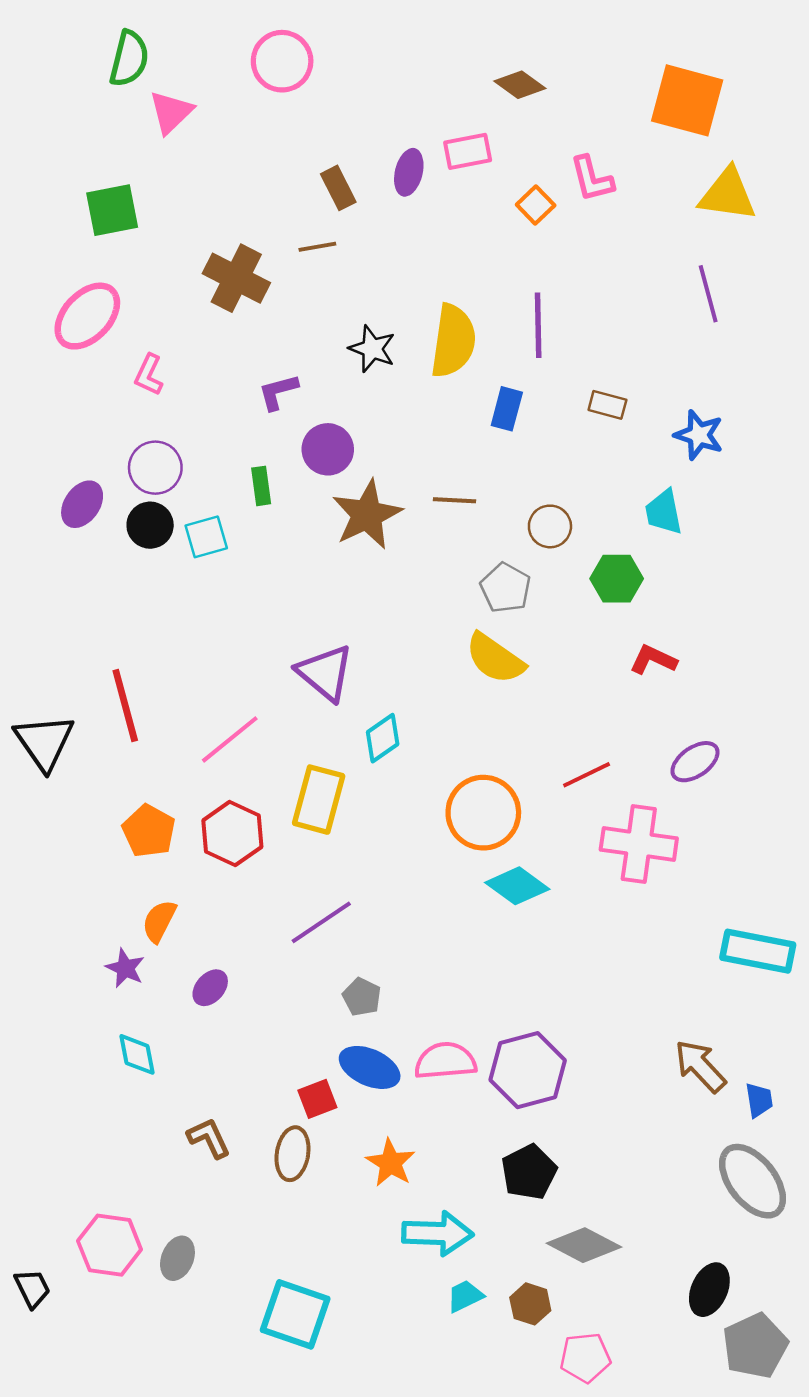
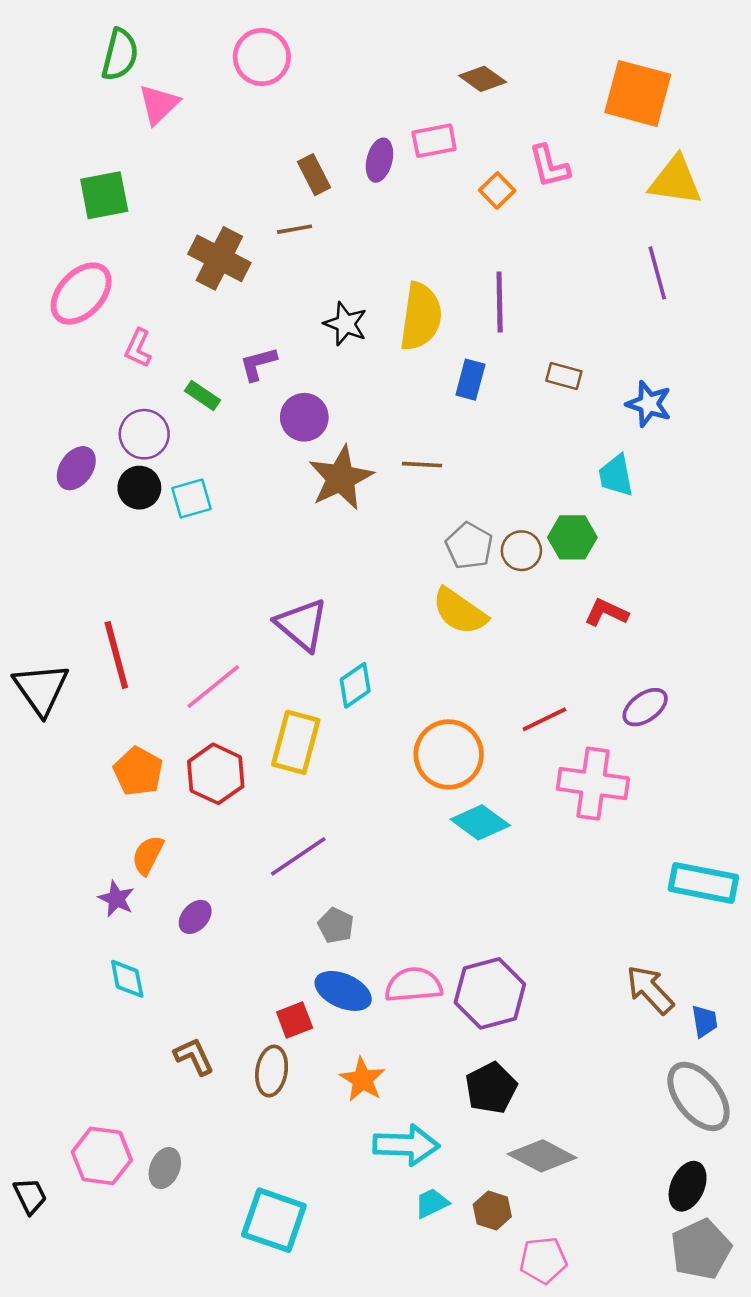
green rectangle: (261, 486) -> (202, 395), moved, turned -48
brown circle: (550, 526) -> (521, 551), moved
black ellipse: (709, 1290) -> (688, 1186), moved

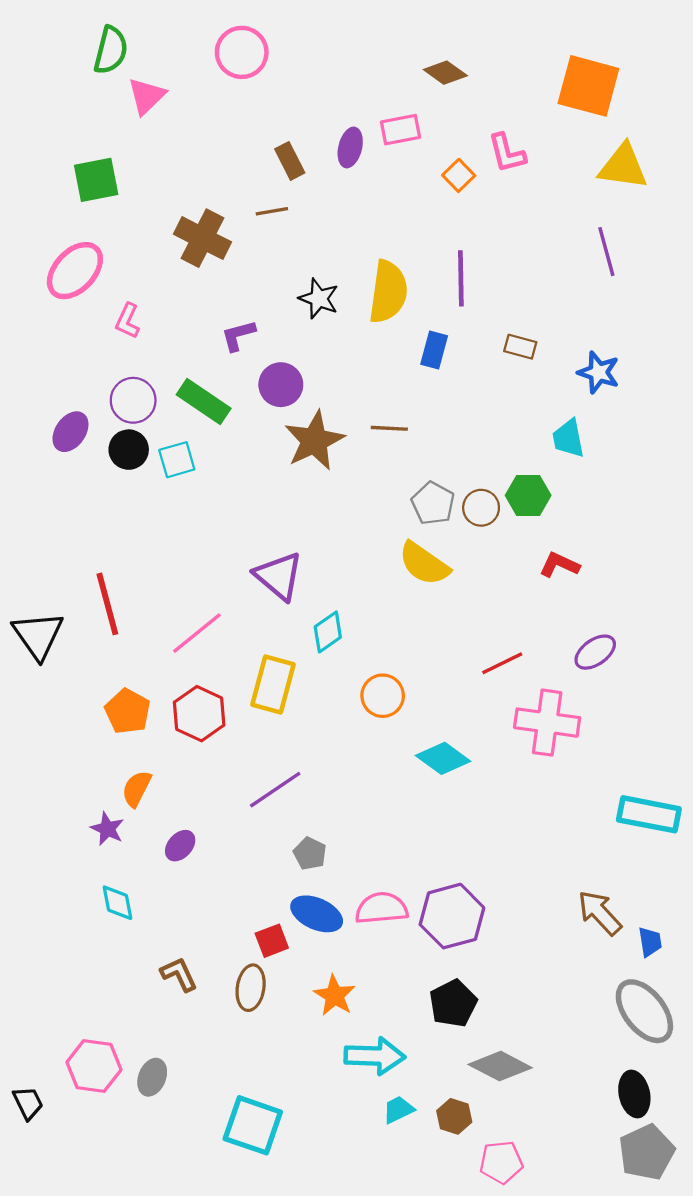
green rectangle: (202, 395) -> (204, 401), moved, size x1.6
orange circle: (449, 754) -> (383, 696), moved, size x0.7
black ellipse: (688, 1186) -> (634, 1094), turned -36

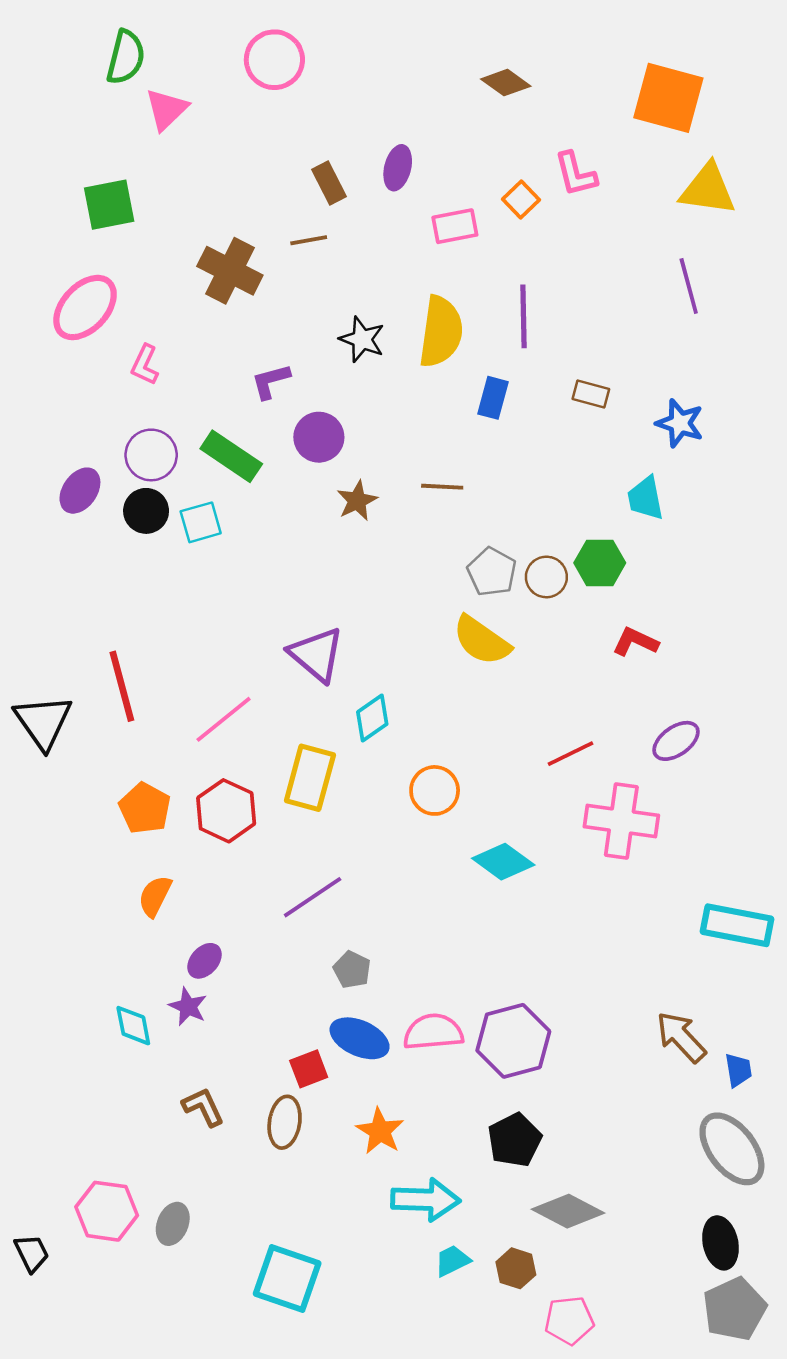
pink rectangle: (401, 130) -> (455, 226), moved
brown star: (314, 441) -> (357, 501), size x0.6
purple star: (107, 829) -> (188, 1007), moved

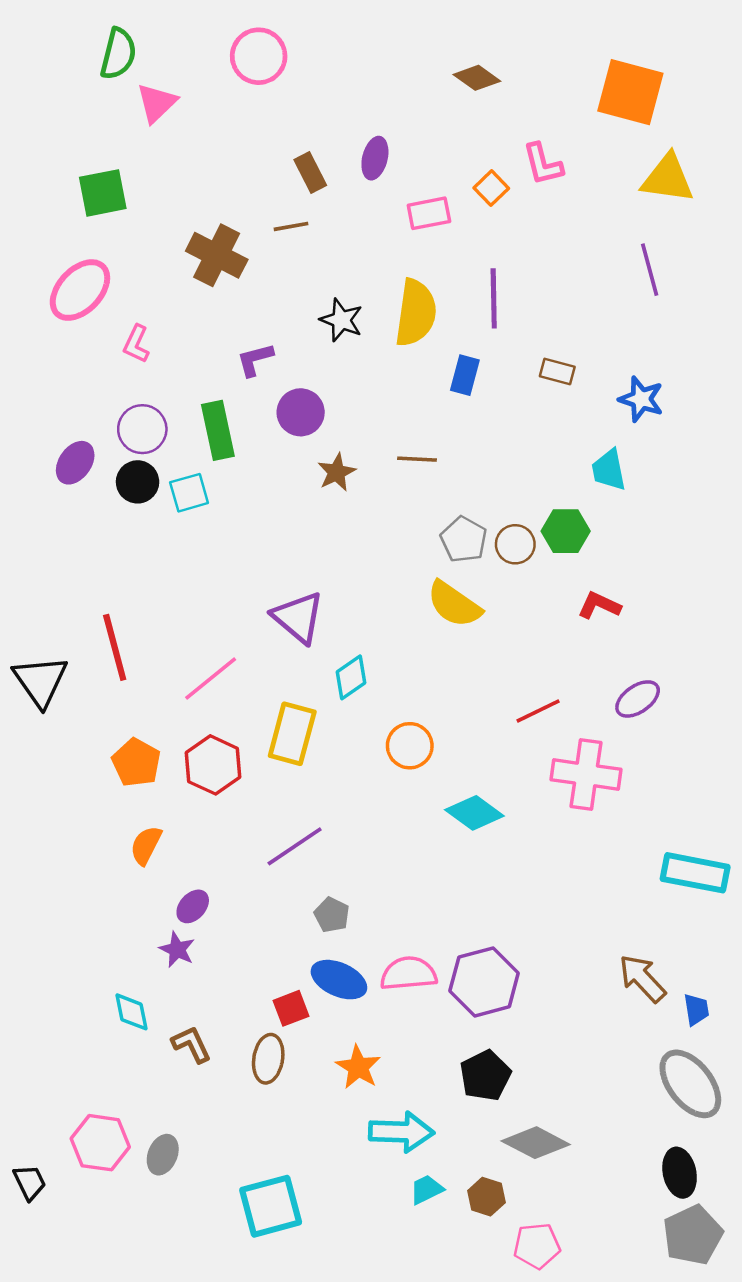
green rectangle: (231, 456) -> (218, 430), turned 44
cyan diamond: (133, 1026) -> (132, 1012), moved
cyan square: (287, 1279) -> (271, 1206), turned -34

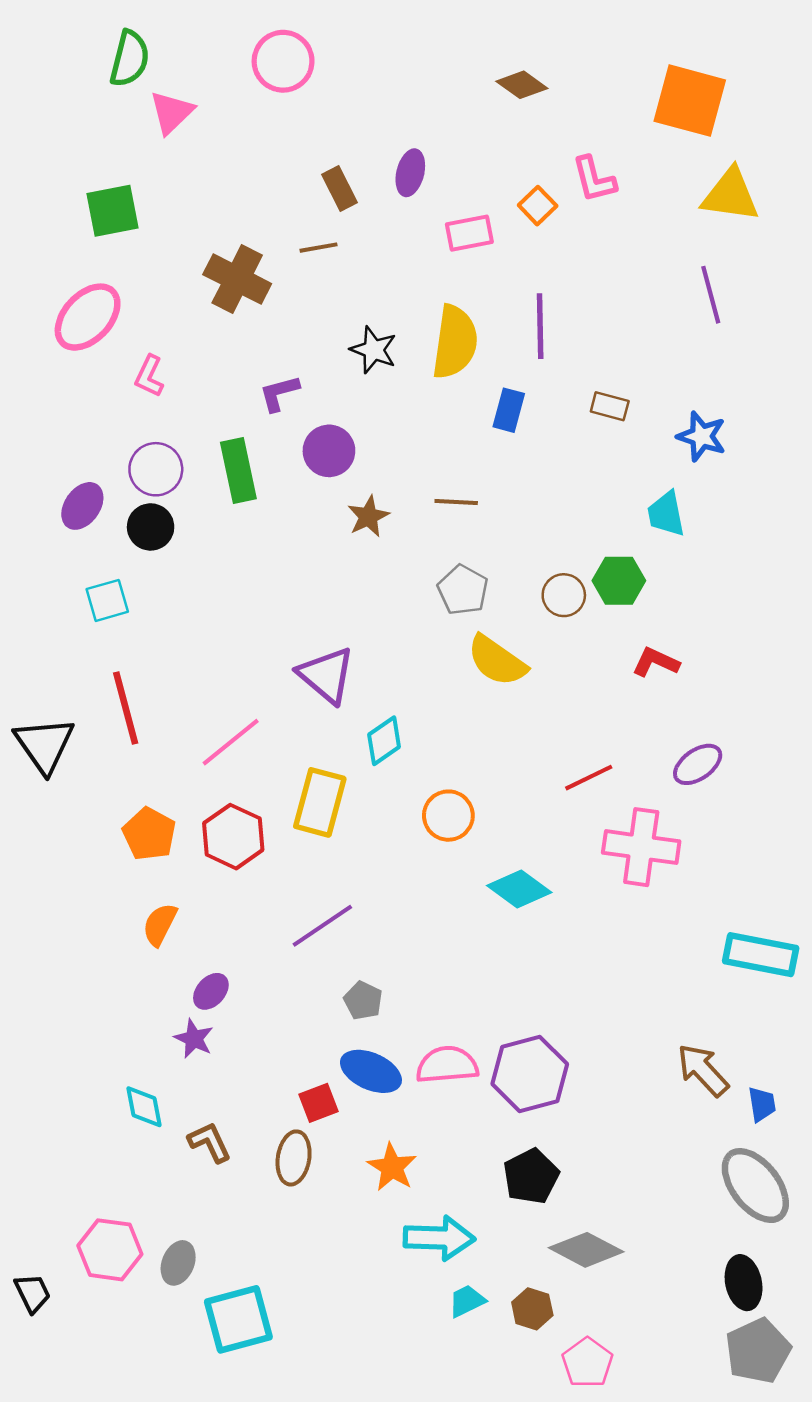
cyan square: (189, 493) -> (107, 600), moved
gray pentagon: (464, 539) -> (463, 590), moved
cyan square: (271, 1206) -> (238, 1319), moved
pink pentagon: (537, 1246) -> (587, 1363), turned -30

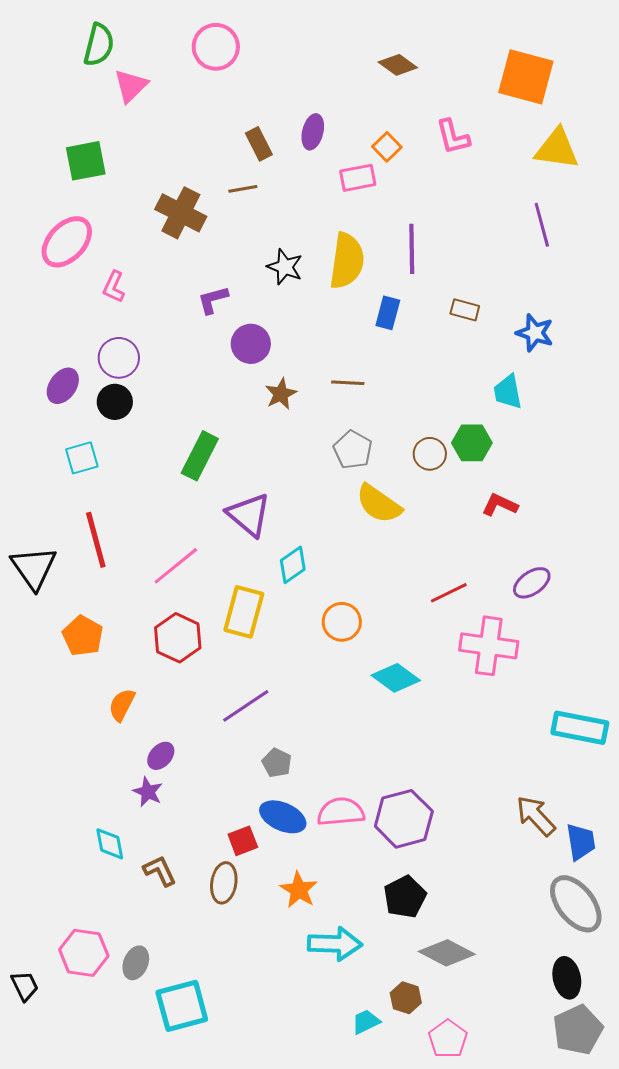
orange square: (538, 206) -> (387, 147), moved
green rectangle: (238, 471) -> (200, 456), moved, turned 39
orange pentagon: (149, 834) -> (83, 636), moved
blue trapezoid: (762, 1104) -> (581, 842), size x1.4
cyan trapezoid: (467, 1301) -> (366, 1022), moved

